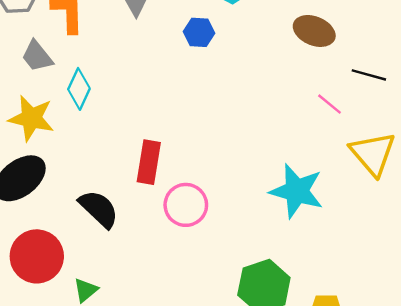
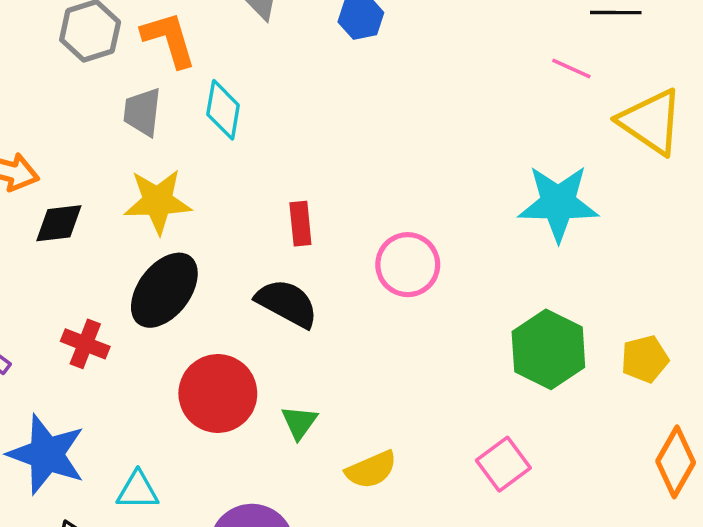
gray trapezoid: (37, 56) -> (142, 112), turned 60
cyan diamond: (79, 89) -> (223, 110), moved
red rectangle: (149, 162) -> (300, 224), moved, size x0.7

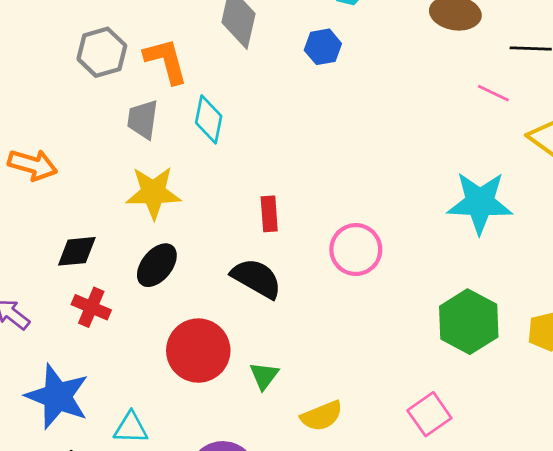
black diamond: (59, 223) -> (77, 251), moved
black ellipse: (164, 290) -> (157, 265), size x0.7

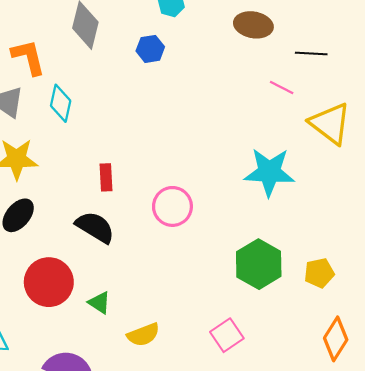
green triangle: (264, 376) -> (99, 303), turned -35

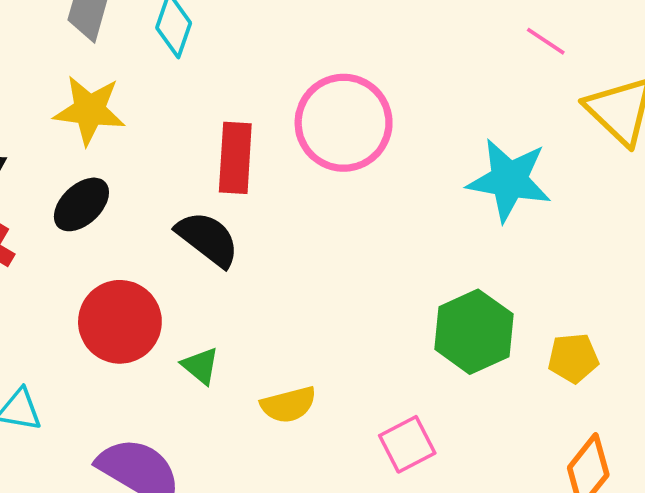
red rectangle: (106, 177) -> (235, 158), size x1.5
pink circle: (172, 206) -> (344, 123), moved, size x1.4
yellow semicircle: (143, 335) -> (288, 405), moved

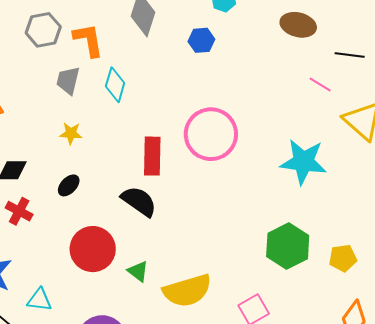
yellow star: (90, 110) -> (71, 133), size x0.6
black ellipse: (81, 204) -> (69, 185), size x0.7
yellow semicircle: (288, 405) -> (187, 291), size x1.6

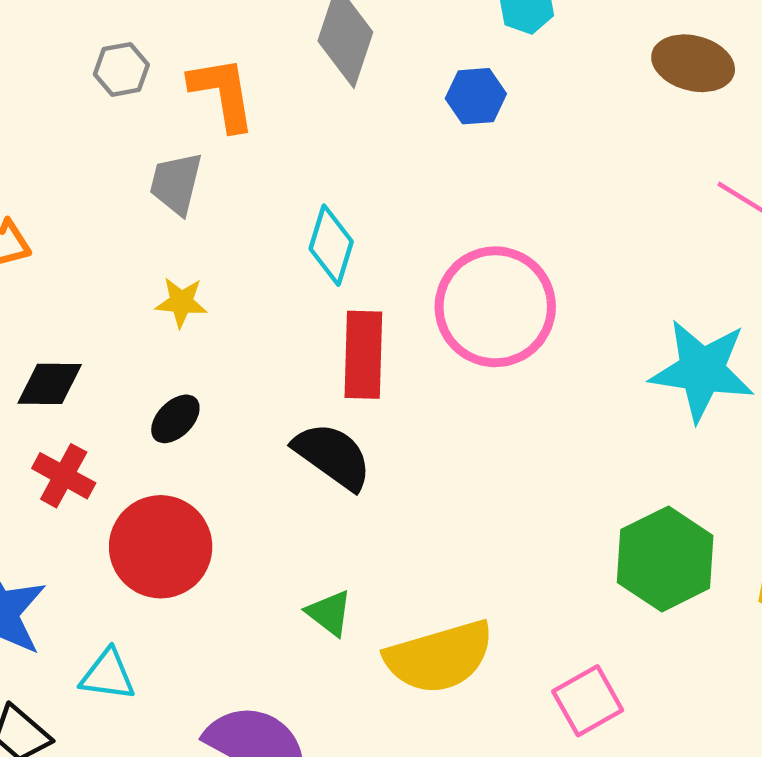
gray hexagon: (43, 30) -> (121, 69), size x0.7
cyan diamond: (115, 85) -> (331, 245), moved
red circle: (93, 249) -> (161, 547), moved

